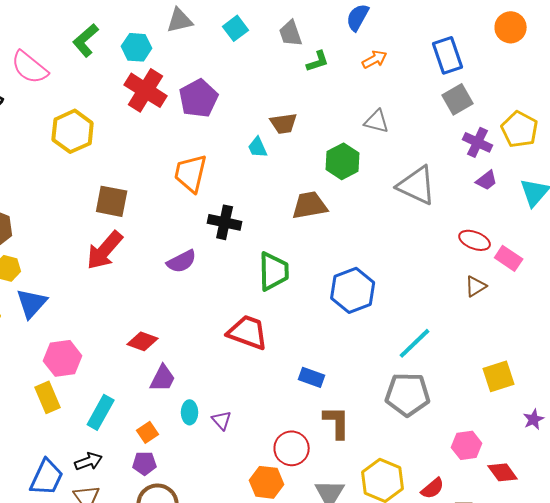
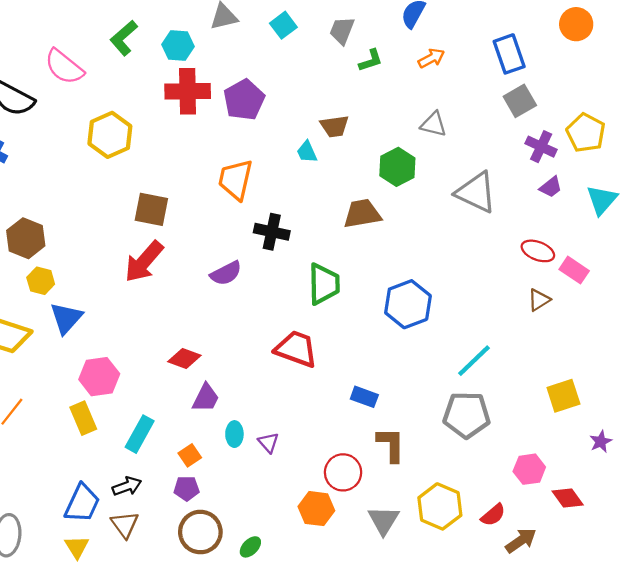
gray trapezoid: (291, 33) -> (342, 31), turned 40
red cross: (146, 90) -> (188, 91), turned -33

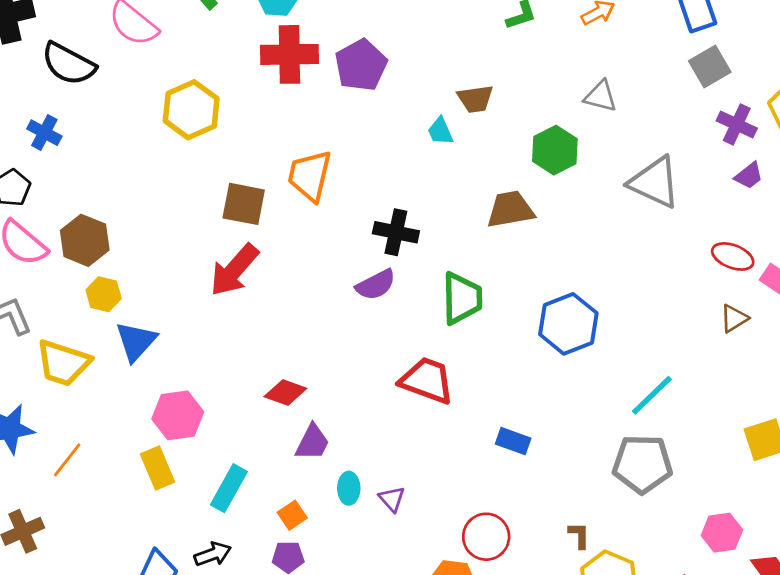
orange trapezoid: (235, 180) -> (310, 176), moved
purple semicircle: (226, 273) -> (376, 285), moved
brown L-shape: (391, 445) -> (579, 535), moved, size x0.6

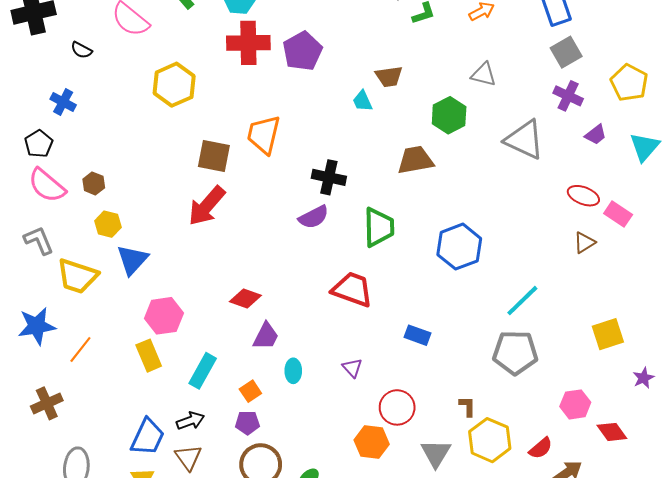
black semicircle: (69, 64) -> (81, 50), size x0.5
purple cross: (737, 124) -> (568, 96), moved
brown hexagon: (85, 240) -> (94, 183), size x0.6
purple triangle: (392, 499) -> (352, 368), moved

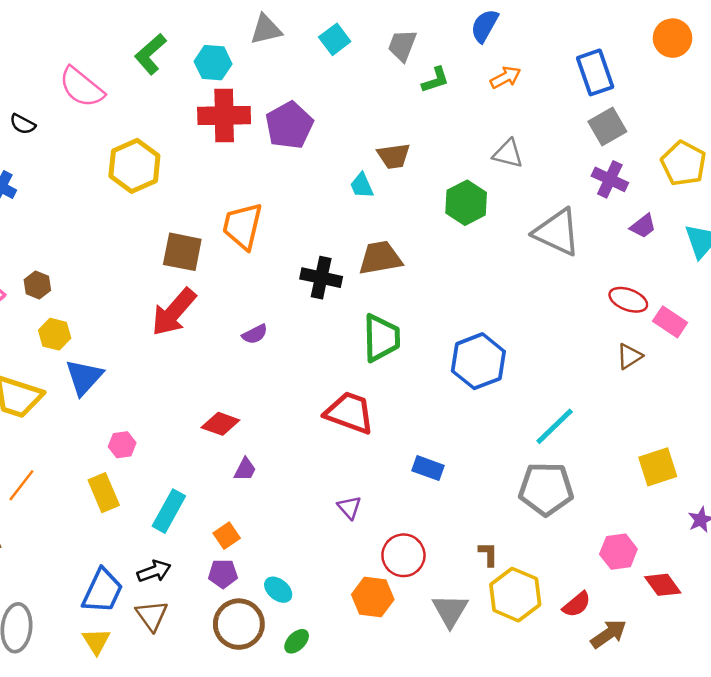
brown trapezoid: (415, 160) -> (380, 258), moved
purple semicircle: (314, 217) -> (255, 334), moved, size x0.7
pink hexagon: (164, 316) -> (122, 445), size x0.6
purple trapezoid: (266, 336) -> (245, 469), size x0.7
cyan ellipse: (293, 371) -> (278, 590), moved, turned -50

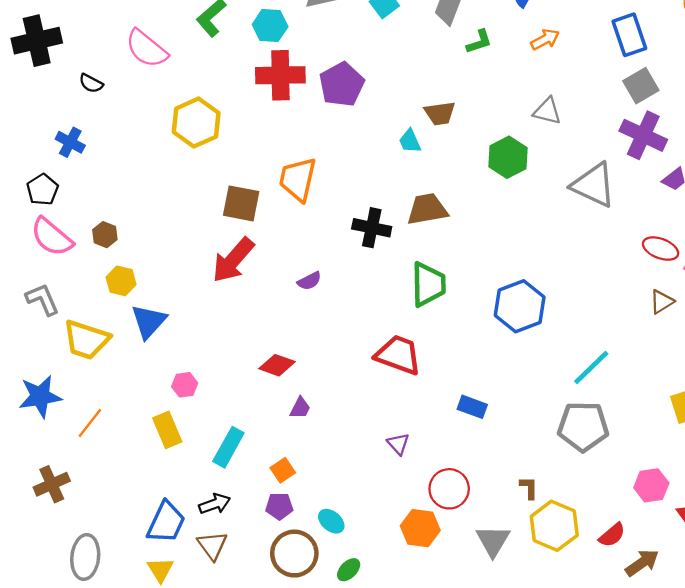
purple cross: (610, 179) -> (643, 135), size x1.4

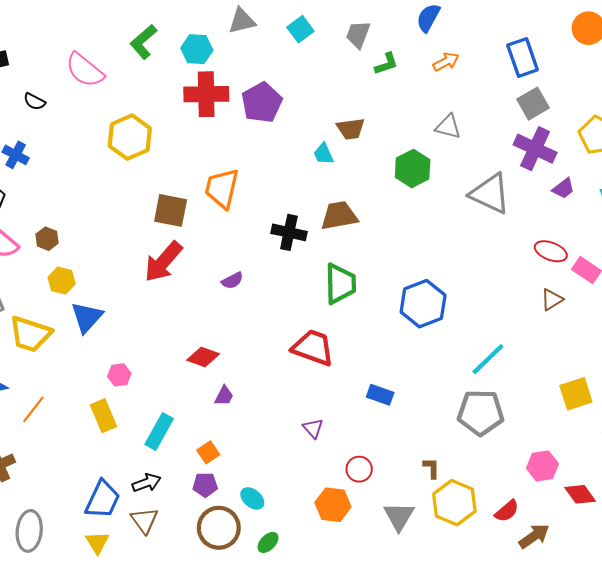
red circle: (449, 489) -> (359, 469), size x0.7

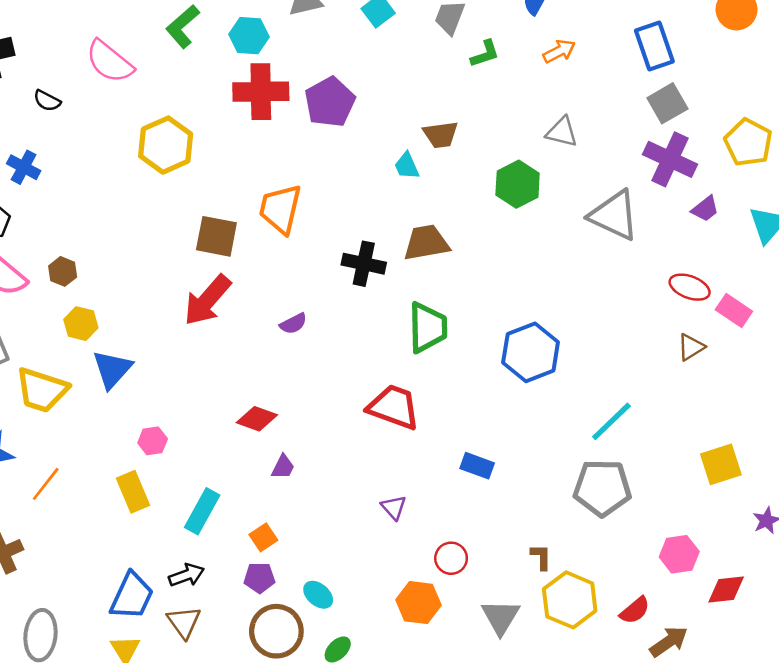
red diamond: (580, 494) -> (726, 590), turned -60

